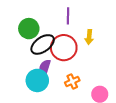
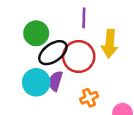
yellow arrow: (89, 37) -> (110, 44), size x1.5
cyan circle: (37, 80) -> (36, 82), moved

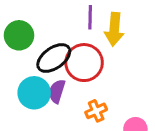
green circle: (36, 33) -> (19, 35), moved
yellow arrow: (110, 44) -> (114, 29), moved

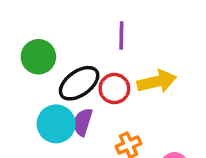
yellow arrow: (114, 29) -> (157, 81), moved, turned -108
red circle: (84, 63) -> (114, 89), size x0.7

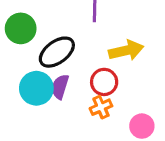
red circle: (114, 89) -> (104, 82), moved

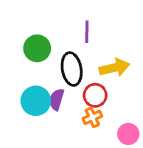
green circle: (21, 28) -> (37, 48), moved
black ellipse: (57, 52) -> (72, 69), moved, turned -64

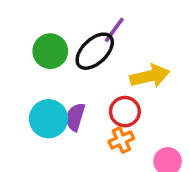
purple line: (87, 32) -> (114, 30), turned 35
black ellipse: (72, 69) -> (95, 51), moved, turned 56

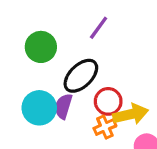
black ellipse: (95, 51) -> (81, 76), moved
yellow arrow: (150, 76) -> (131, 114), moved

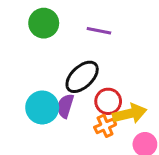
purple line: (99, 28) -> (99, 31), turned 65
green circle: (41, 47) -> (44, 23), moved

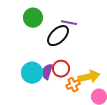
black ellipse: (82, 77) -> (58, 36), moved
red circle: (108, 101) -> (61, 69), moved

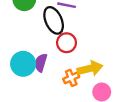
black ellipse: (58, 36) -> (54, 20), turned -70
red circle: (61, 69) -> (67, 43), moved

